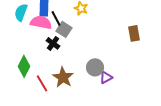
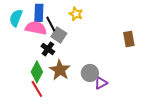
green diamond: (24, 66) -> (37, 72), moved
brown star: (63, 77) -> (60, 70), moved

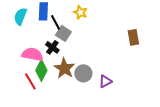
pink semicircle: (36, 28) -> (32, 54), moved
gray circle: (90, 73) -> (83, 73), moved
red line: (37, 89) -> (30, 81), moved

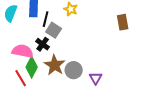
black line: (55, 22) -> (46, 19), turned 42
brown rectangle: (133, 37) -> (123, 22), moved
purple triangle: (105, 81) -> (96, 78), turned -32

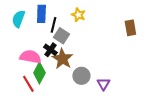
brown star: (55, 65) -> (62, 59), moved

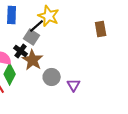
yellow star: (78, 15) -> (49, 16), size x1.5
black line: (53, 25) -> (37, 26), moved, turned 35

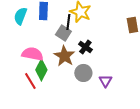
black line: (37, 26) -> (68, 22), turned -42
black cross: (21, 51) -> (85, 47), moved

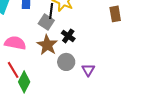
green diamond: (41, 70) -> (24, 82), moved

